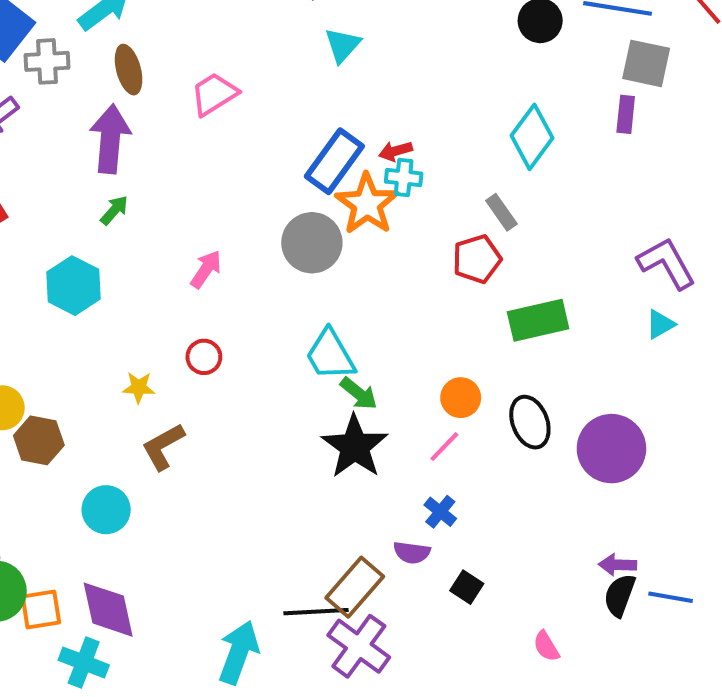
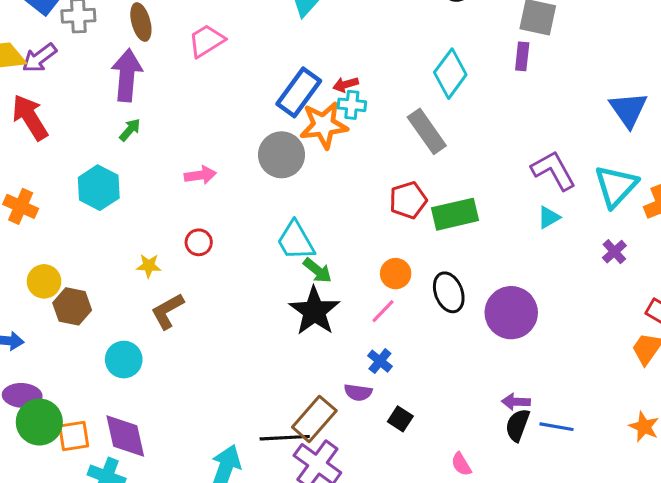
orange star: (367, 204) -> (324, 125), turned 30
gray rectangle: (501, 212) -> (427, 131), size x1.6
red pentagon: (477, 259) -> (408, 200), moved
pink arrow: (206, 269) -> (200, 175), turned 48

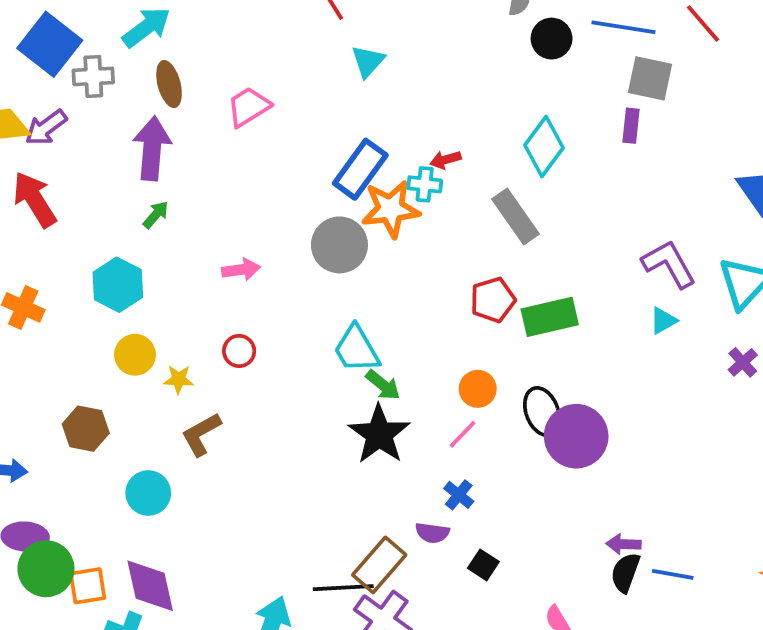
red arrow: (346, 85) -> (446, 160), moved
yellow circle: (44, 281) -> (135, 355), moved
purple circle: (511, 313) -> (576, 436), moved

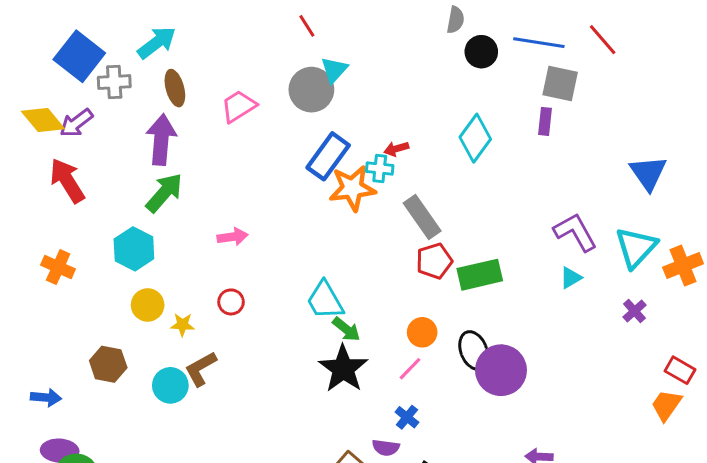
green arrow: (156, 215) -> (164, 193), size x1.8
gray rectangle: (516, 217) -> (422, 217), moved
gray circle: (339, 245) -> (311, 90), moved
cyan circle: (148, 493) -> (170, 385), moved

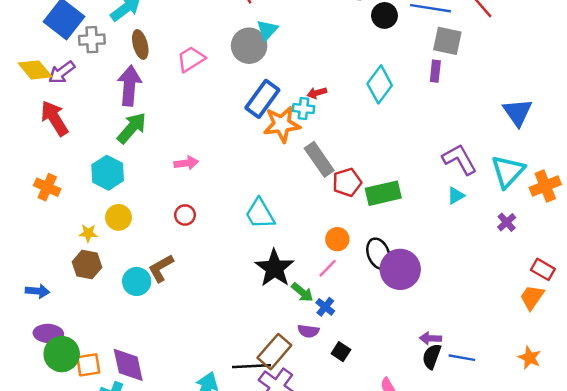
gray rectangle: (422, 217) -> (319, 159), moved
yellow star: (182, 325) -> (88, 233), moved
green arrow: (346, 329) -> (302, 292), moved

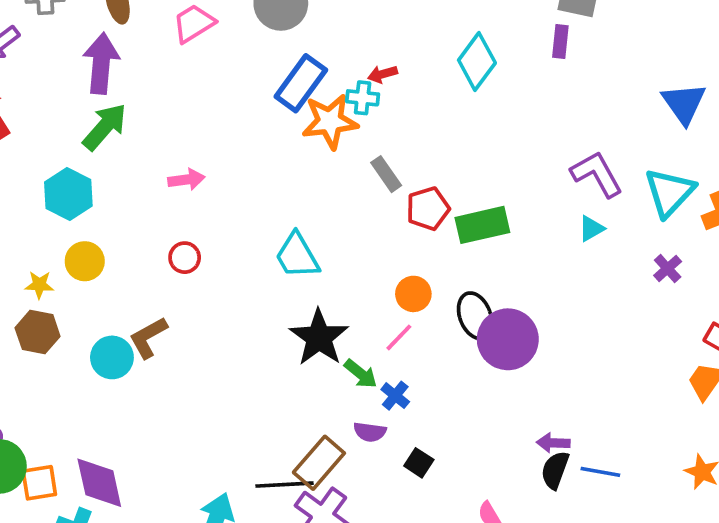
gray rectangle: (319, 159) -> (386, 174), size x0.7

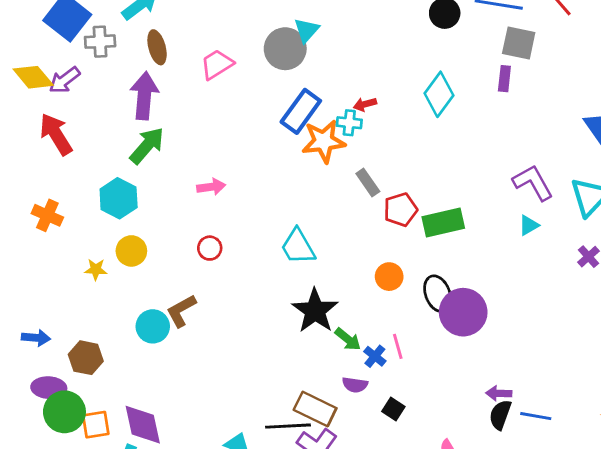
brown hexagon: (38, 332) -> (86, 358), moved
pink line: (399, 337) -> (398, 346), moved, turned -60
brown rectangle: (319, 463) -> (315, 409), turned 75

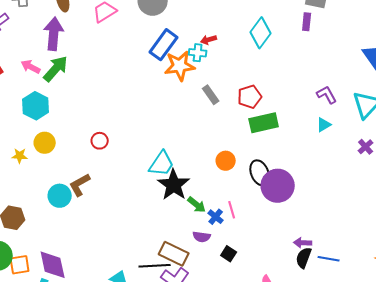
purple L-shape: (533, 183) -> (327, 95), size x0.7
pink arrow: (211, 187) -> (31, 67), moved, turned -144
red pentagon: (401, 210) -> (250, 97), moved
cyan trapezoid: (298, 247) -> (162, 164), moved, turned -116

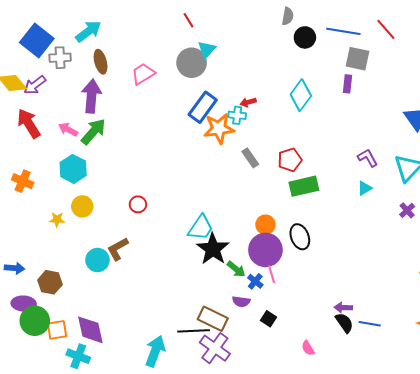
purple circle: (278, 186) -> (265, 250), moved
black semicircle: (304, 258) -> (344, 323), turned 125

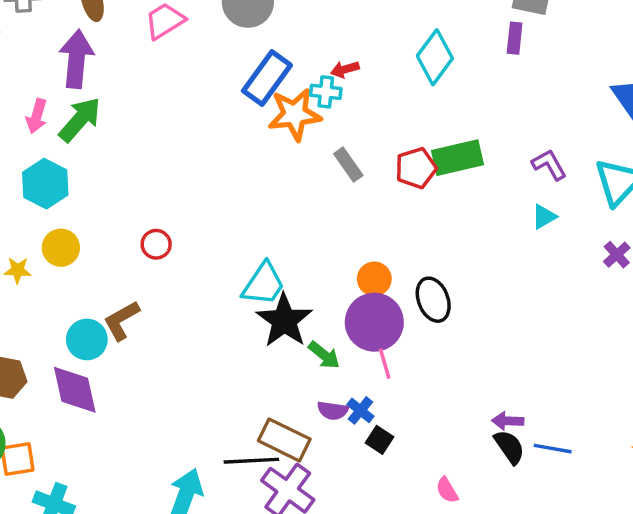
pink arrow: (68, 130) -> (37, 116), turned -102
green rectangle: (304, 186) -> (457, 158), moved
blue cross: (255, 281) -> (360, 410), moved
purple diamond: (90, 330) -> (75, 390), moved

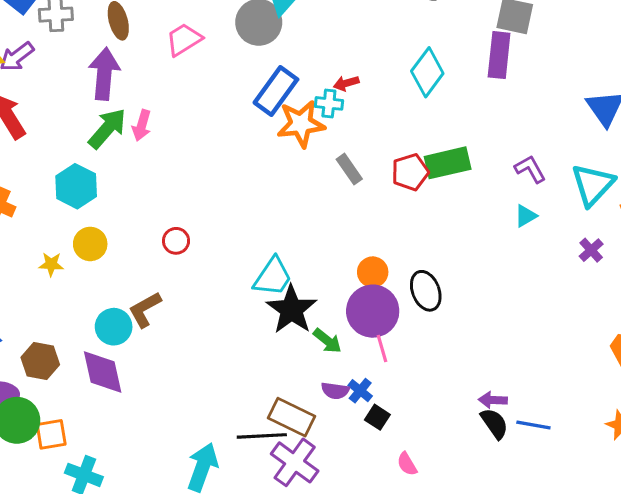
purple rectangle: (515, 38) -> (499, 55), size x1.6
pink arrow: (37, 116) -> (142, 125), moved
pink semicircle: (447, 490) -> (407, 464), moved

